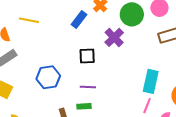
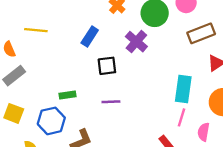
blue rectangle: (79, 19) -> (90, 37), moved
blue hexagon: (48, 77) -> (51, 121), moved
green rectangle: (84, 106) -> (68, 95), moved

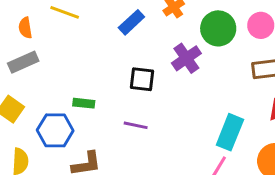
blue rectangle: (90, 37) -> (131, 22), moved

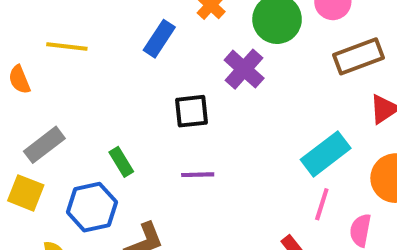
gray rectangle: (23, 62) -> (44, 145), moved
green rectangle: (84, 103) -> (121, 162), turned 66
cyan rectangle: (230, 132) -> (326, 154), turned 44

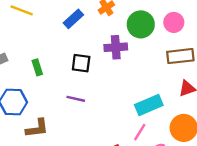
purple cross: (244, 69) -> (116, 47), turned 30
green rectangle: (121, 162) -> (37, 67), moved

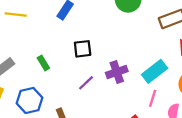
purple cross: (116, 47) -> (117, 72), moved
purple line: (76, 99) -> (86, 83), turned -42

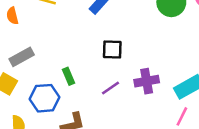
green rectangle: (43, 63) -> (68, 76), moved

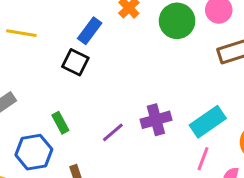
black square: (112, 50) -> (75, 62), moved, turned 30

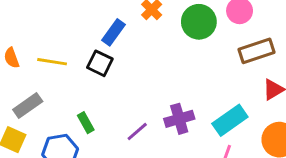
yellow line: (21, 33) -> (52, 62), moved

